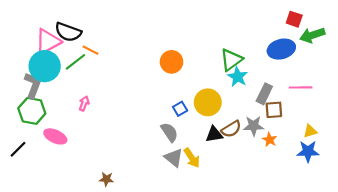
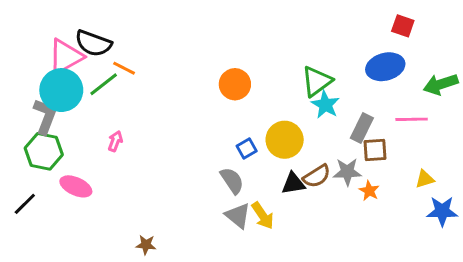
green arrow: (312, 35) -> (441, 84), moved
blue star: (308, 151) -> (442, 211), moved

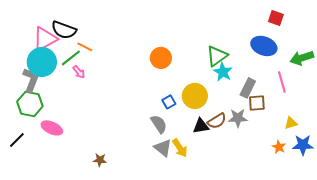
blue ellipse: (385, 67) -> (264, 46), turned 35
pink line: (412, 119) -> (282, 82), turned 75
pink arrow: (115, 141) -> (79, 72), moved, turned 120
orange star: (369, 191) -> (279, 147), moved
brown star: (146, 245) -> (100, 160), moved

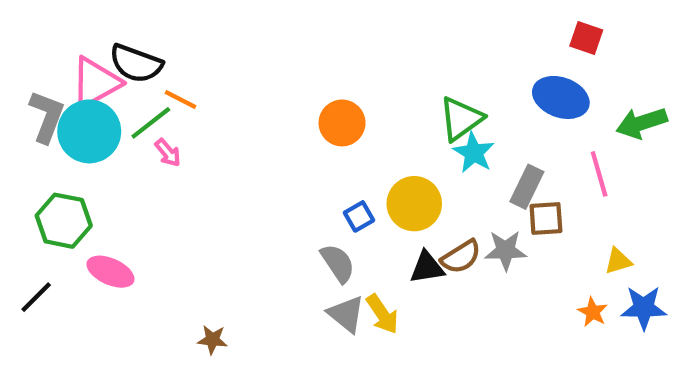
gray L-shape: (31, 80) -> (47, 117), moved

